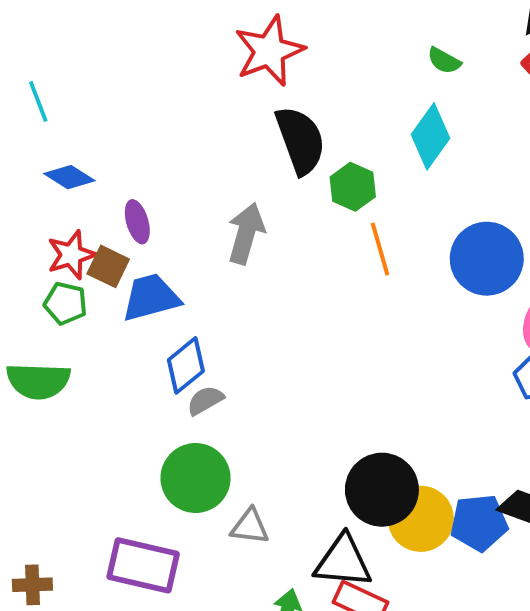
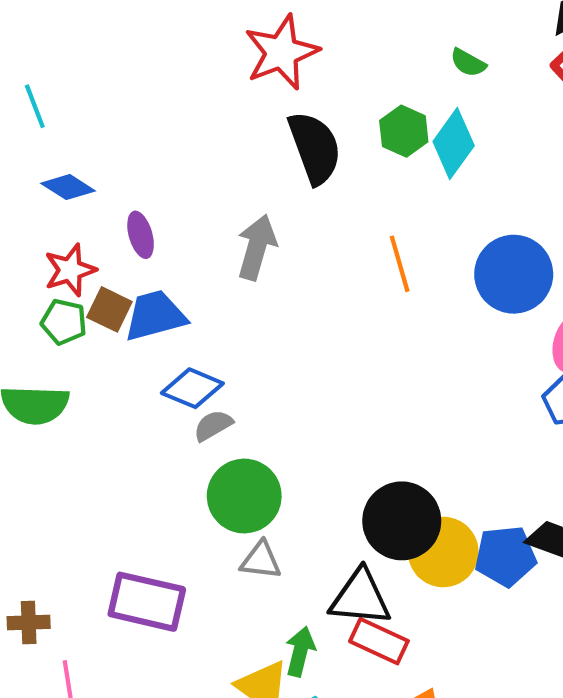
green hexagon: (353, 187) -> (404, 131), moved
brown square: (108, 266) -> (109, 309), moved
blue diamond: (186, 365) -> (192, 388), turned 62
green circle: (196, 478) -> (244, 496), moved

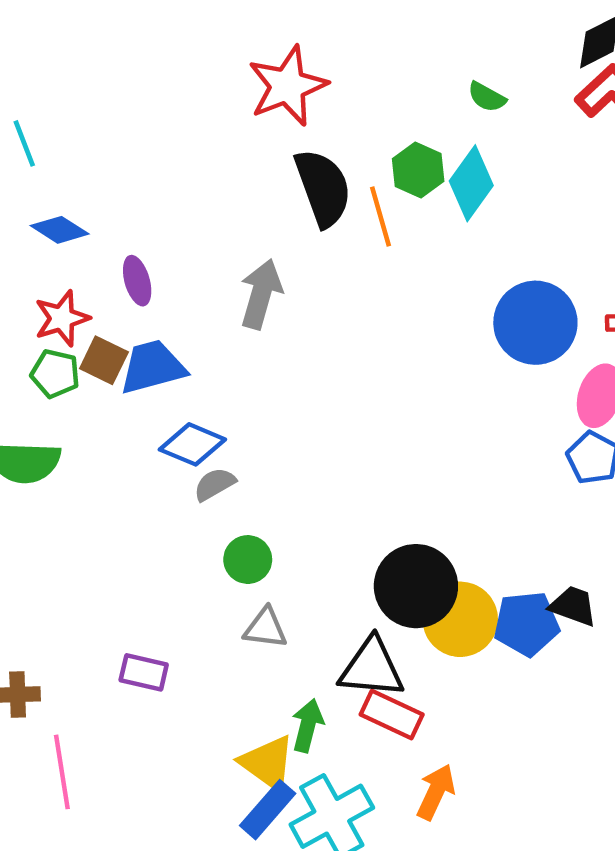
orange line: (400, 264) -> (381, 216), moved
green circle: (244, 496) -> (248, 560), size x0.6
purple rectangle: (147, 602) -> (144, 672), size x0.6

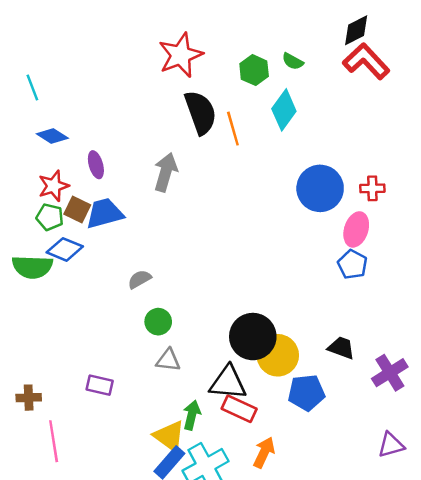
green hexagon: (418, 170) -> (254, 70), moved
blue diamond: (192, 444) -> (65, 249), moved
blue pentagon: (527, 624) -> (306, 393), moved

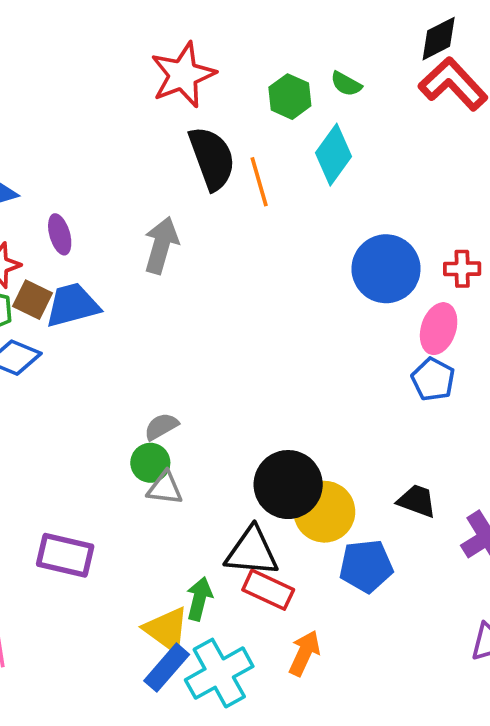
gray semicircle: (139, 279) -> (161, 427), moved
gray triangle: (168, 360) -> (165, 488), moved
purple rectangle: (100, 385) -> (65, 555), size x1.4

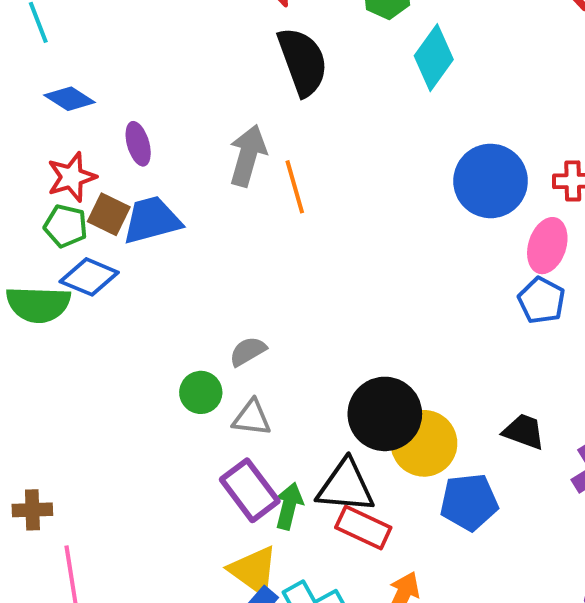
orange line: (259, 182) -> (295, 187), moved
green circle: (150, 463) -> (201, 392), moved
purple rectangle: (65, 555) -> (250, 490), moved, turned 40
green arrow: (199, 599) -> (289, 506), moved

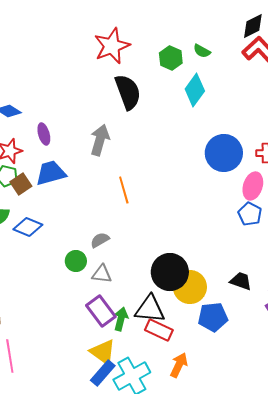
orange line: (295, 187) -> (124, 190), moved
brown square: (109, 214) -> (21, 184), moved, turned 30
blue diamond: (89, 277) -> (28, 227), moved

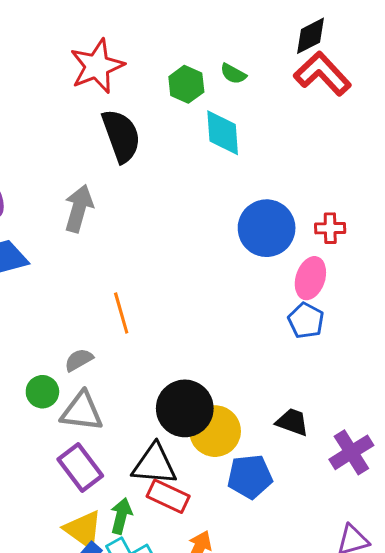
cyan diamond: (195, 90) -> (223, 133), turned -40
orange line: (124, 190) -> (121, 313), moved
gray triangle: (102, 274) -> (82, 411), size x1.4
green arrow: (121, 319) -> (121, 516), moved

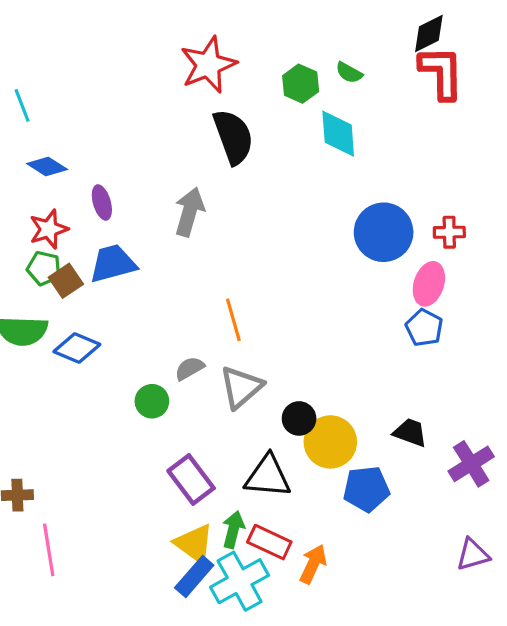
red L-shape: (323, 74) -> (441, 73), turned 42
black circle: (185, 408) -> (299, 418), size x0.6
gray triangle: (82, 411) -> (241, 387), moved, turned -48
red rectangle: (168, 496) -> (269, 542), moved

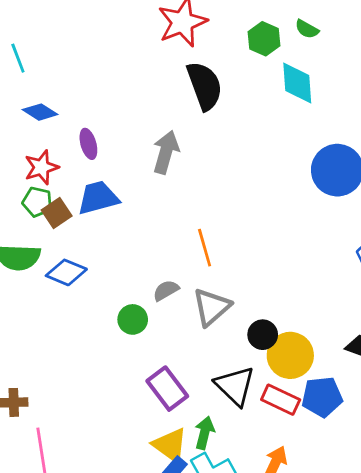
black triangle: (268, 476) -> (235, 386), turned 39
red rectangle: (269, 542) -> (281, 400), moved

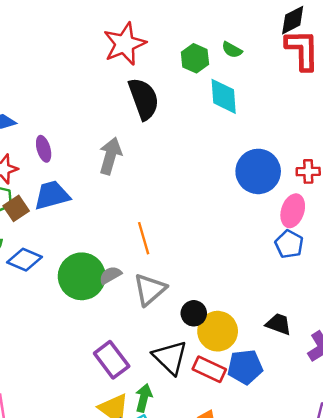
green circle: (133, 319) -> (82, 276), moved, size x1.8

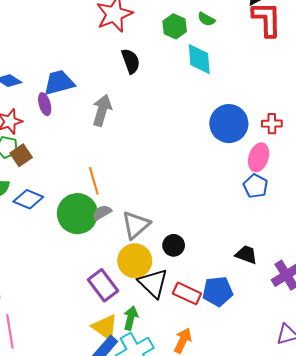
black semicircle: (144, 99) -> (131, 61), size x0.7
blue trapezoid: (52, 195) -> (59, 83), moved
orange line: (144, 238) -> (94, 181), moved
yellow circle: (218, 331) -> (135, 261), moved

